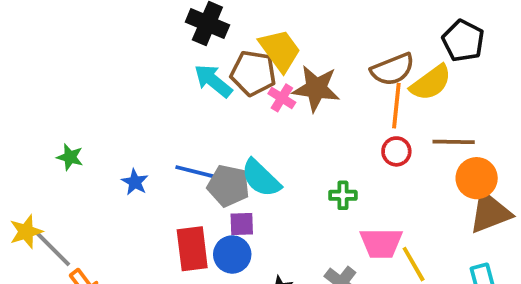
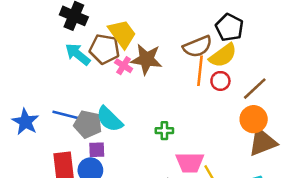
black pentagon: (463, 41) -> (229, 27), moved
brown line: (454, 142) -> (255, 89), moved, turned -44
red circle: (396, 151) -> (220, 81), moved
blue star: (135, 182) -> (25, 122), size x1.5

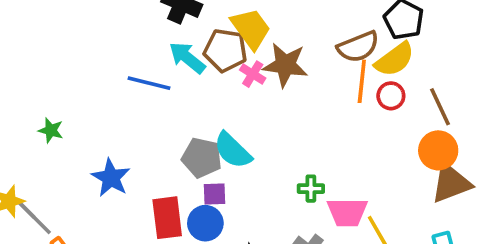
brown line: (255, 89) -> (440, 107), turned -72
blue line: (67, 115) -> (149, 83), moved
blue star: (25, 122) -> (111, 178), moved
green cross: (164, 131) -> (311, 189), moved

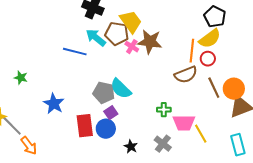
brown semicircle: (358, 47) -> (186, 75), moved
brown line: (440, 107) -> (214, 88), moved
purple square: (214, 194) -> (111, 113), turned -32

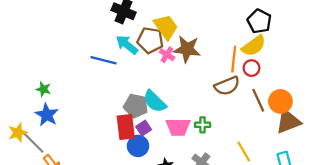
blue star: (54, 104) -> (47, 115), moved
pink trapezoid: (184, 123) -> (178, 127), moved
red rectangle: (85, 126) -> (126, 127), moved

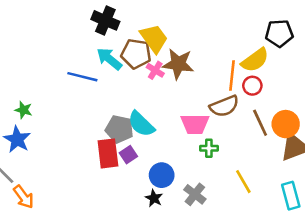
black pentagon: (259, 21) -> (279, 33), moved, turned -30
green star: (43, 89) -> (24, 110), moved
green cross: (203, 125) -> (209, 148), moved
pink trapezoid: (178, 127) -> (195, 124), moved
blue circle: (138, 146) -> (162, 175), moved

